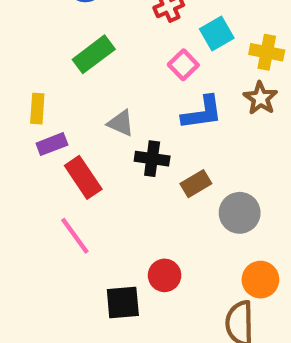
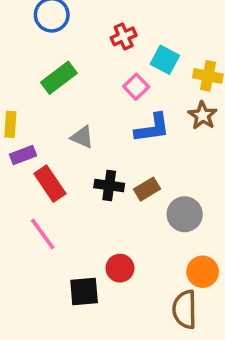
cyan square: (217, 33) -> (165, 60), turned -32
black cross: (152, 159) -> (109, 186), moved

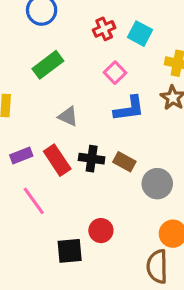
cyan square: (165, 60) -> (140, 34), moved
purple rectangle: (23, 155) -> (21, 155), moved
red rectangle: (50, 184) -> (57, 160), moved
brown rectangle: (147, 189) -> (124, 162), turned 60

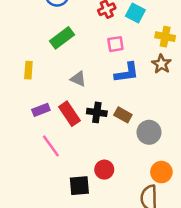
pink square: (115, 73) -> (115, 44), turned 35

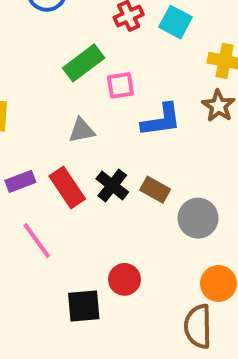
green rectangle: (62, 38) -> (84, 63), moved
pink square: (115, 44) -> (120, 85), moved
gray triangle: (78, 79) -> (82, 130), turned -35
black cross: (97, 112) -> (112, 185), turned 30

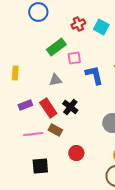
blue L-shape: (161, 120) -> (94, 75), turned -95
brown rectangle: (155, 190) -> (55, 130), moved
pink line: (37, 241) -> (33, 134), turned -60
black square: (84, 306) -> (40, 166), moved

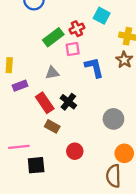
red cross: (78, 24) -> (77, 29), moved
purple rectangle: (25, 105) -> (20, 86), moved
pink line: (33, 134) -> (19, 147), moved

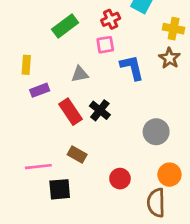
green rectangle: (53, 37) -> (65, 26), moved
brown rectangle: (52, 126) -> (77, 154), moved
red circle: (75, 151) -> (120, 179), moved

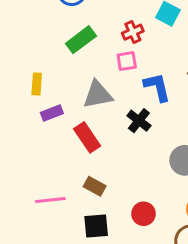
gray triangle: (80, 74) -> (98, 95), size x1.5
black cross: (100, 110) -> (139, 121), moved
black square: (60, 189) -> (96, 226), moved

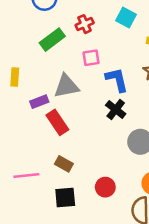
red cross: (133, 32) -> (85, 24), moved
purple rectangle: (52, 113) -> (39, 102), moved
black cross: (139, 121) -> (116, 109), moved

